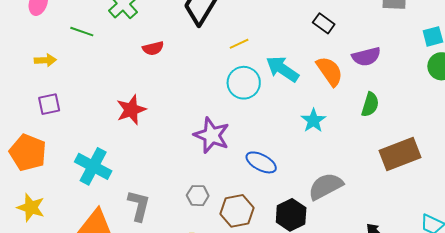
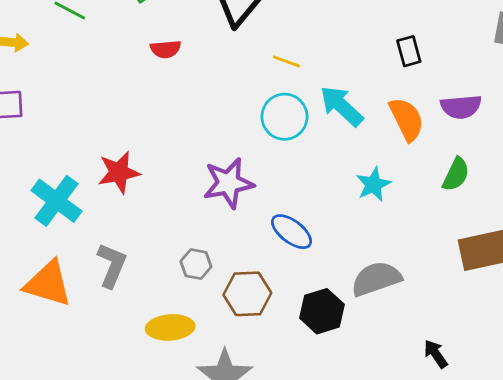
black rectangle: (324, 23) -> (409, 51), turned 30
yellow line: (239, 44) -> (286, 61), turned 36
red star: (131, 110) -> (119, 172), moved
purple star: (212, 135) -> (228, 183), turned 30

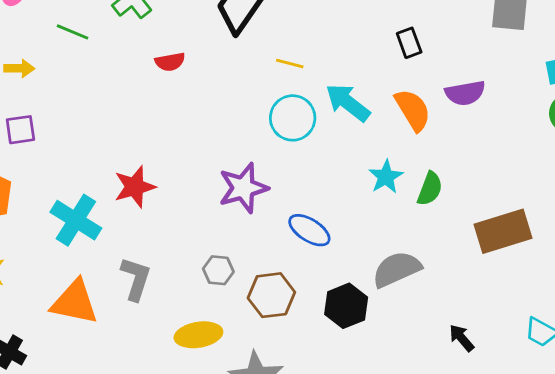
green semicircle: (456, 174) -> (430, 189), moved

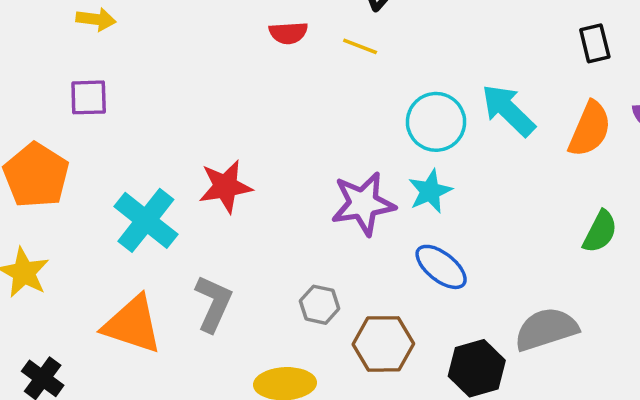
yellow line: (290, 63) -> (360, 46), moved
orange semicircle: (413, 110) -> (590, 129), turned 48
cyan star: (386, 177) -> (430, 191), moved

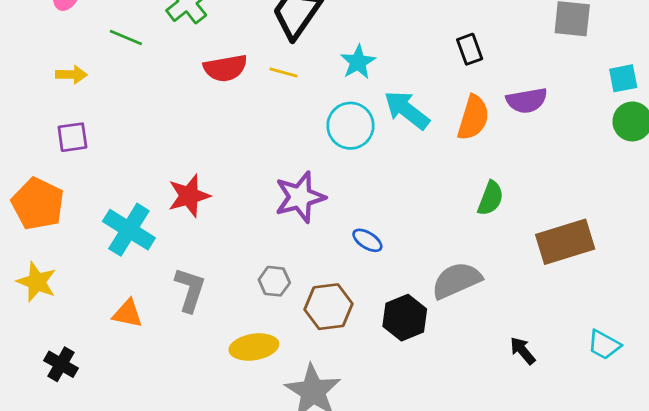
red semicircle: (288, 33) -> (225, 68), size x1.4
cyan star: (430, 191) -> (358, 62), moved
blue ellipse: (441, 267) -> (367, 240), size x0.7
orange triangle: (132, 324) -> (128, 314), size x0.6

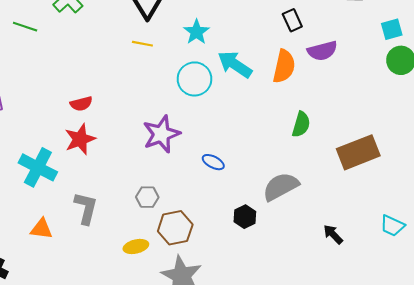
black rectangle: (470, 49) -> (292, 20), moved
red semicircle: (225, 68) -> (81, 104), moved, size x0.7
brown hexagon: (329, 307) -> (175, 228), moved
black hexagon: (405, 318) -> (245, 217), size x0.7
yellow ellipse: (254, 347) -> (136, 246), size x0.7

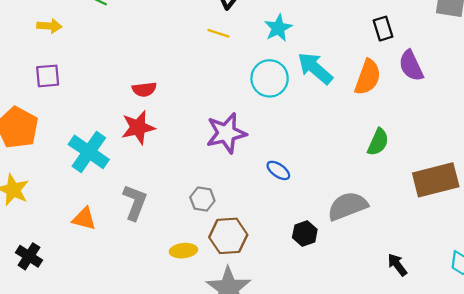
purple semicircle: (322, 51) -> (411, 66), turned 72

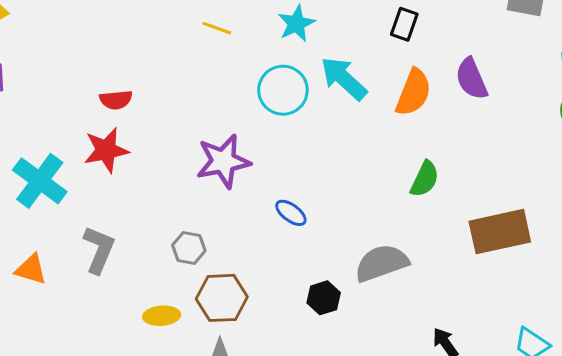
black rectangle: (383, 29) -> (404, 24), moved, turned 35

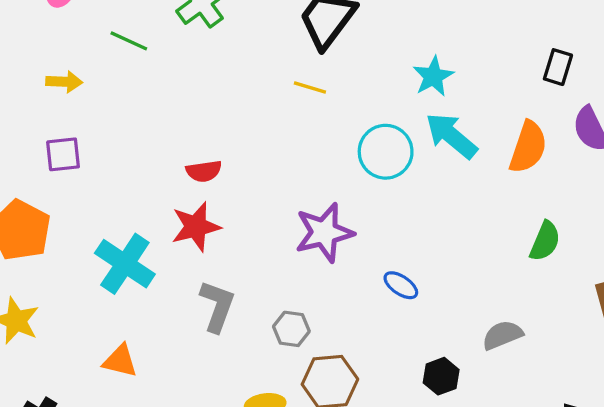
cyan star: (296, 24) -> (433, 76), moved
black rectangle: (404, 24) -> (558, 67), moved
gray L-shape: (99, 250) -> (217, 306), moved
gray semicircle: (382, 263) -> (502, 335), size x0.7

